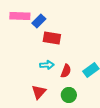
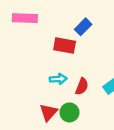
blue rectangle: (39, 21) -> (83, 27), moved
green circle: (69, 95) -> (69, 112), moved

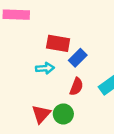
blue rectangle: (83, 27) -> (78, 58), moved
cyan arrow: (58, 79) -> (45, 68), moved

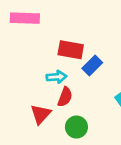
red semicircle: (76, 87) -> (65, 97), moved
red triangle: (41, 114) -> (41, 114), moved

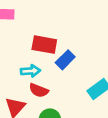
red semicircle: (65, 97) -> (39, 90), turned 90

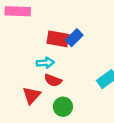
blue rectangle: (65, 60) -> (74, 38), moved

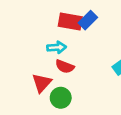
green circle: (63, 107) -> (61, 98), moved

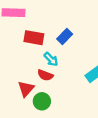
red rectangle: (70, 22) -> (34, 38), moved
cyan arrow: (57, 47) -> (51, 59), moved, turned 49

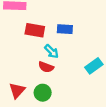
blue rectangle: (65, 37) -> (65, 29), turned 48
red triangle: (26, 89) -> (17, 90), moved

